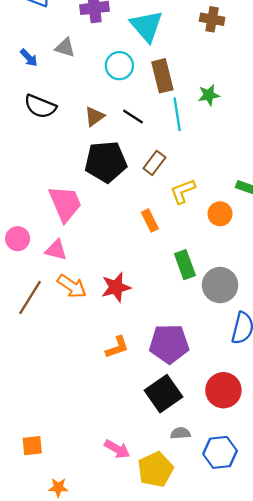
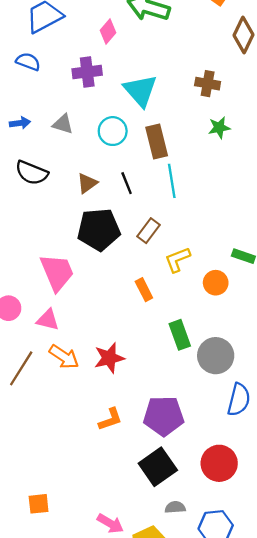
gray triangle: (65, 48) -> (63, 124), moved
blue arrow: (29, 58) -> (20, 123), turned -54
green star: (209, 95) -> (219, 128), moved
black line: (133, 117) -> (127, 183), turned 35
orange square: (32, 446) -> (39, 504), moved

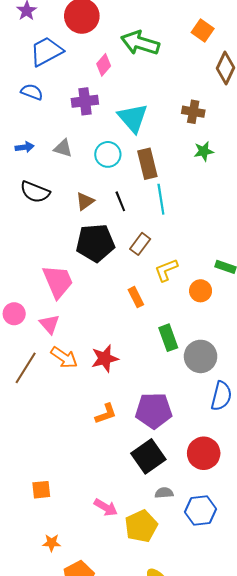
pink triangle: (48, 320) -> (50, 324), turned 35

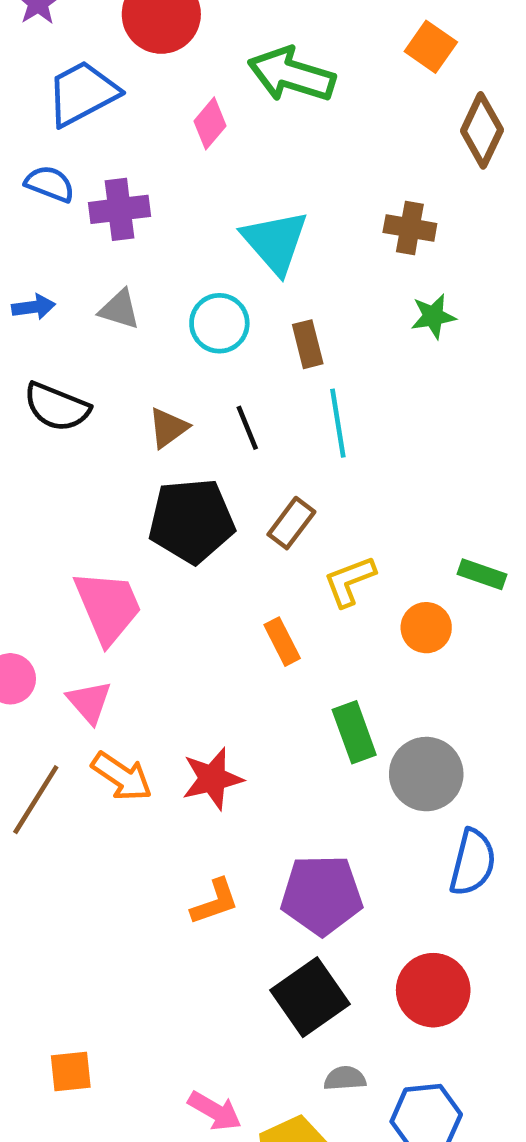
purple cross: (85, 101) -> (119, 209), moved
brown rectangle: (147, 164) -> (308, 344), size x0.7

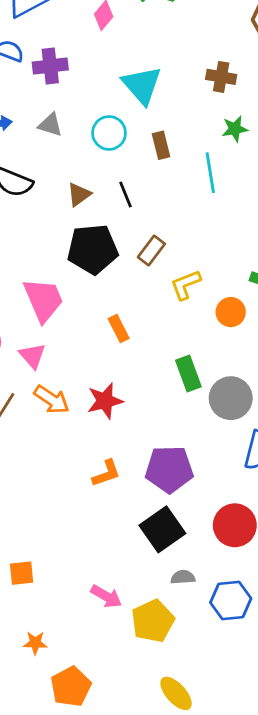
cyan line: (338, 423) -> (210, 173), moved
orange rectangle: (282, 642) -> (119, 328), moved

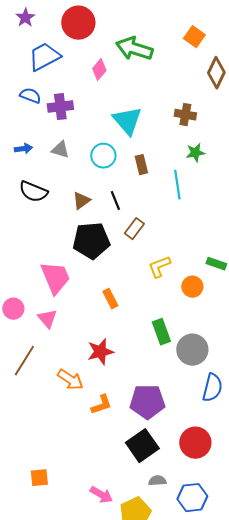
brown rectangle: (151, 251) -> (134, 229), moved
orange arrow: (52, 400) -> (70, 380), moved

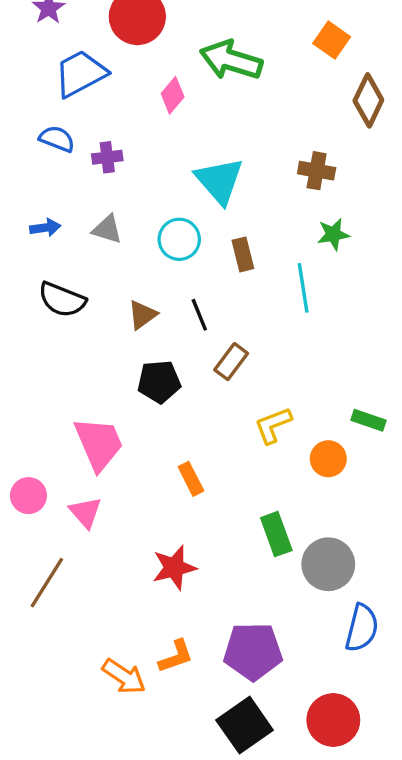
purple cross: (60, 107) -> (107, 157), size x0.7
black pentagon: (91, 241) -> (159, 382), size x0.7
orange arrow: (70, 380) -> (124, 676), moved

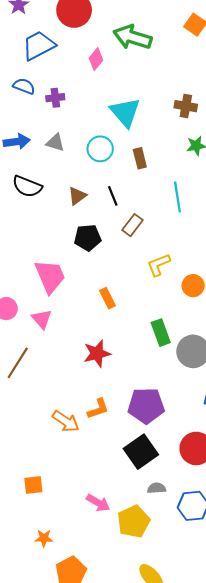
blue arrow: (45, 228) -> (17, 142), size x1.4
cyan line: (303, 288) -> (177, 197), moved

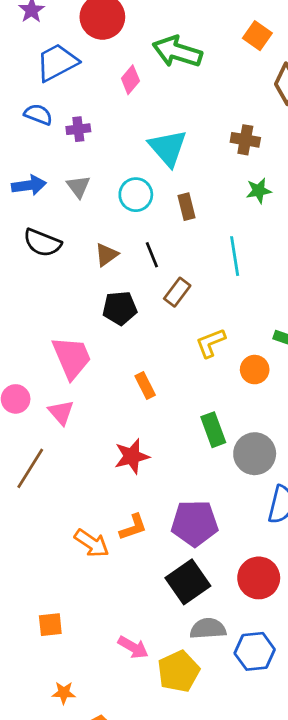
gray triangle: (55, 143) -> (78, 187), turned 36
gray semicircle: (157, 488) -> (208, 629), size x1.5

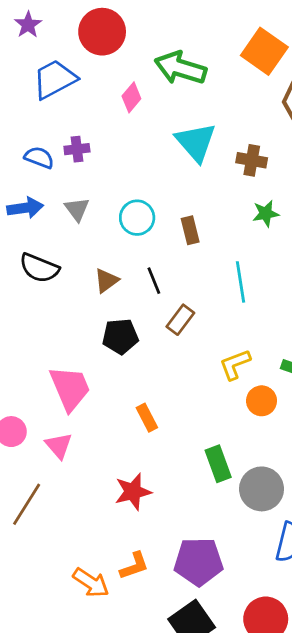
orange square: (257, 36) -> (264, 51), size x1.5
blue semicircle: (38, 114) -> (39, 158), moved
cyan triangle: (168, 148) -> (196, 142), moved
yellow L-shape: (211, 343) -> (235, 364), moved

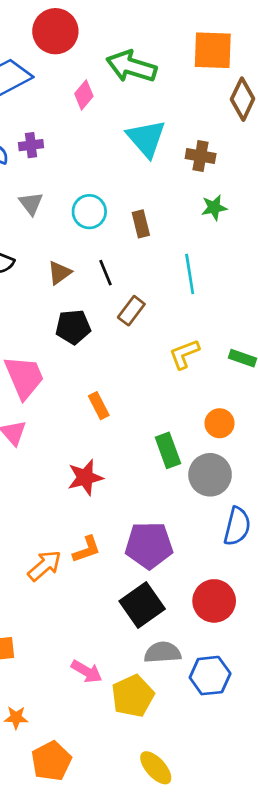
orange square: (264, 51) -> (213, 50), turned -33
orange circle: (262, 401) -> (220, 423), moved
orange arrow: (91, 583) -> (45, 566), turned -75

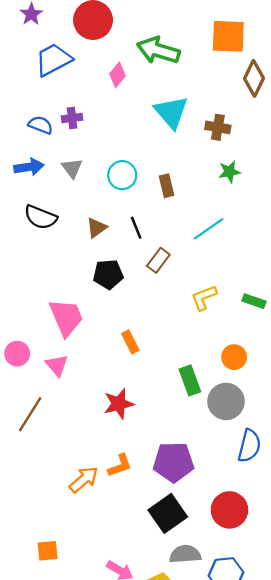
cyan line: (190, 274) -> (209, 229), turned 64

